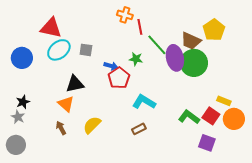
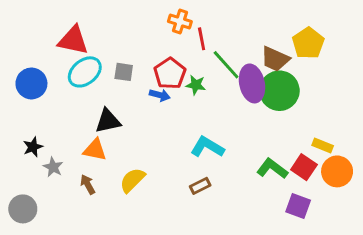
red pentagon: (119, 78) -> (170, 73), moved
orange triangle: (66, 104) -> (95, 150), turned -30
gray star: (18, 117) -> (53, 167), moved

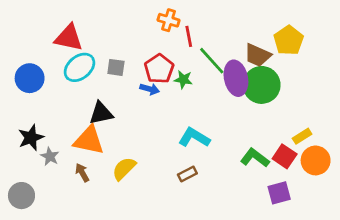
yellow rectangle: (323, 145) -> (302, 136), turned -54
black star: (33, 147) -> (31, 138), size x1.4
orange triangle: (95, 150) -> (89, 140), size x1.4
purple square: (298, 206) -> (279, 193), turned -35

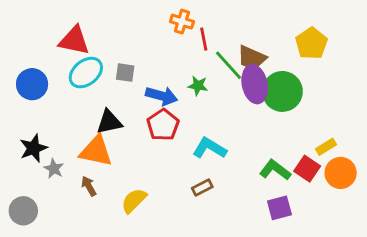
brown trapezoid: (258, 55) -> (252, 58), moved
red pentagon: (159, 69) -> (163, 125), moved
blue arrow: (150, 89) -> (162, 96), size x1.5
yellow semicircle: (124, 169) -> (134, 201), moved
purple square: (279, 193) -> (279, 208), moved

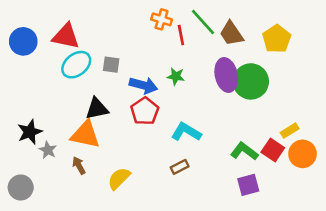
brown trapezoid: (252, 58) -> (231, 34), moved, turned 32
green line: (228, 65) -> (203, 22), moved
blue circle: (32, 84) -> (23, 41), moved

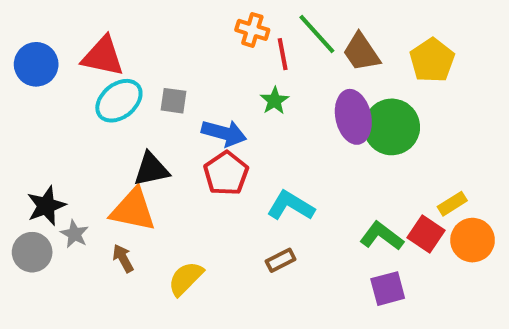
green star: (176, 76) -> (275, 101), moved, turned 30
gray circle: (21, 187) -> (32, 252), moved

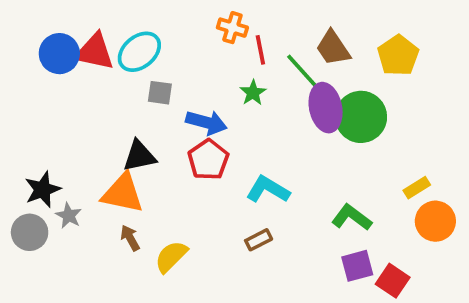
green line: (317, 34) -> (303, 72), moved
blue circle: (36, 64) -> (59, 54), moved
cyan ellipse: (119, 101) -> (139, 52), moved
red square: (426, 234) -> (393, 281), moved
brown arrow: (123, 258) -> (130, 238), moved

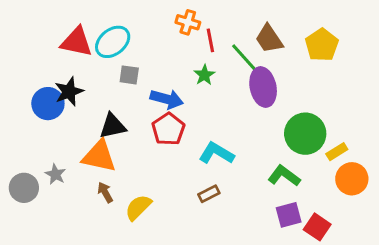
blue circle: (59, 54) -> (48, 104), moved
green circle: (361, 117) -> (305, 134), moved
black star: (43, 189) -> (69, 92), moved

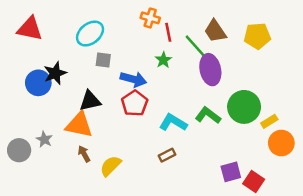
red triangle: (77, 42) -> (30, 29), moved
yellow pentagon: (322, 45) -> (257, 36), turned 30
green L-shape: (284, 176) -> (208, 115), moved

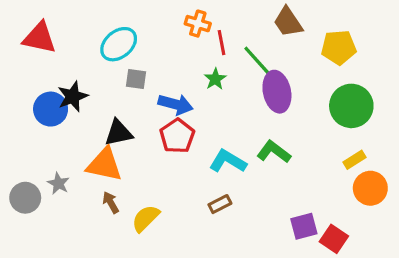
brown trapezoid: (215, 31) -> (288, 22), moved
green circle: (244, 107) -> (351, 106), moved

